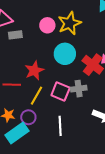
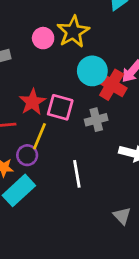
cyan circle: (65, 54) -> (92, 71), moved
pink square: (61, 91) -> (60, 107), moved
purple circle: (28, 117) -> (27, 155), moved

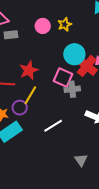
yellow star: (73, 32) -> (65, 24), size x0.6
pink square: (60, 107) -> (63, 77), moved
white line: (77, 174) -> (53, 126), turned 60

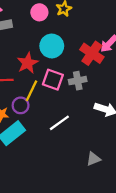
cyan circle: (74, 54) -> (52, 46), moved
pink square: (63, 77) -> (53, 80), moved
gray triangle: (81, 160) -> (93, 159), turned 48

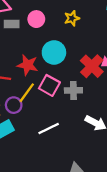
pink circle: (39, 12) -> (36, 19), moved
red star: (28, 63) -> (28, 65), turned 30

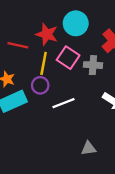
yellow line: (27, 93) -> (44, 63), turned -30
purple circle: (14, 105) -> (40, 85), moved

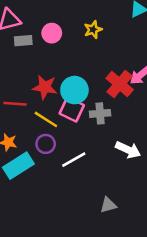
cyan circle: (76, 23) -> (74, 90), moved
yellow line: (44, 63) -> (46, 119), turned -60

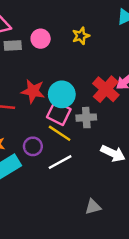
yellow line: (46, 119) -> (60, 133), moved

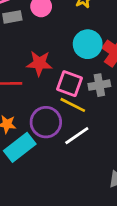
cyan circle: (62, 94) -> (88, 44), moved
purple circle: (33, 146) -> (46, 122), size x1.5

